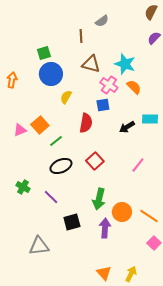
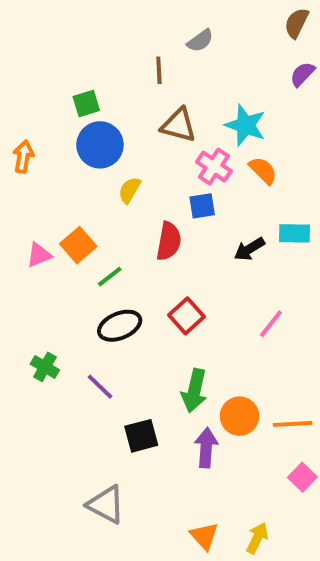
orange line: (149, 216) -> (293, 424), turned -36
gray triangle: (39, 246) -> (106, 505), moved, turned 35

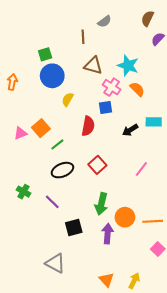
brown semicircle: (297, 23) -> (148, 18), moved

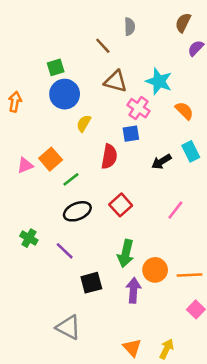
gray semicircle: (104, 21) -> (130, 27), turned -56
brown line: (83, 37) -> (103, 46), turned -40
orange semicircle: (137, 89) -> (184, 111), moved
cyan rectangle: (154, 122) -> (191, 151), turned 63

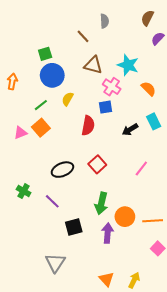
green line: (71, 179) -> (41, 105), moved
gray triangle: (68, 327) -> (55, 263), turned 35

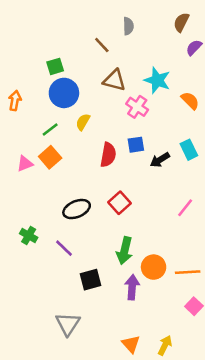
orange semicircle: (148, 89) -> (190, 101), moved
blue square: (105, 107) -> (136, 145), moved
pink line: (141, 169) -> (185, 208), moved

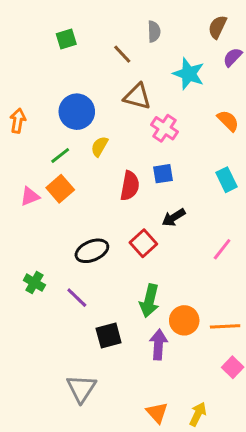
green square: (55, 66) -> (66, 39), moved
cyan star: (157, 80) -> (189, 74), moved
black arrow: (160, 160) -> (174, 218), moved

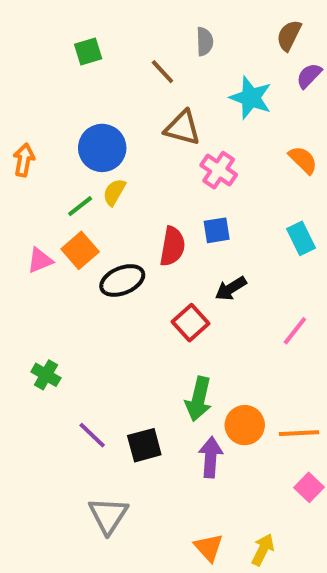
yellow semicircle: (99, 146) -> (114, 192), moved
black ellipse: (92, 251) -> (122, 280), moved
purple line: (77, 298) -> (92, 435), moved

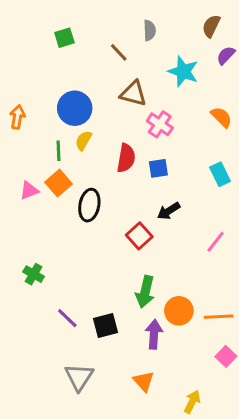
green line: (80, 206) -> (59, 151), turned -54
red semicircle: (172, 246) -> (126, 158), moved
black ellipse: (122, 280) -> (89, 205), turned -56
orange triangle: (209, 548) -> (144, 381), moved

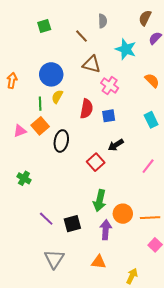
green cross: (34, 274) -> (24, 178), moved
orange triangle: (144, 381) -> (99, 262), turned -42

